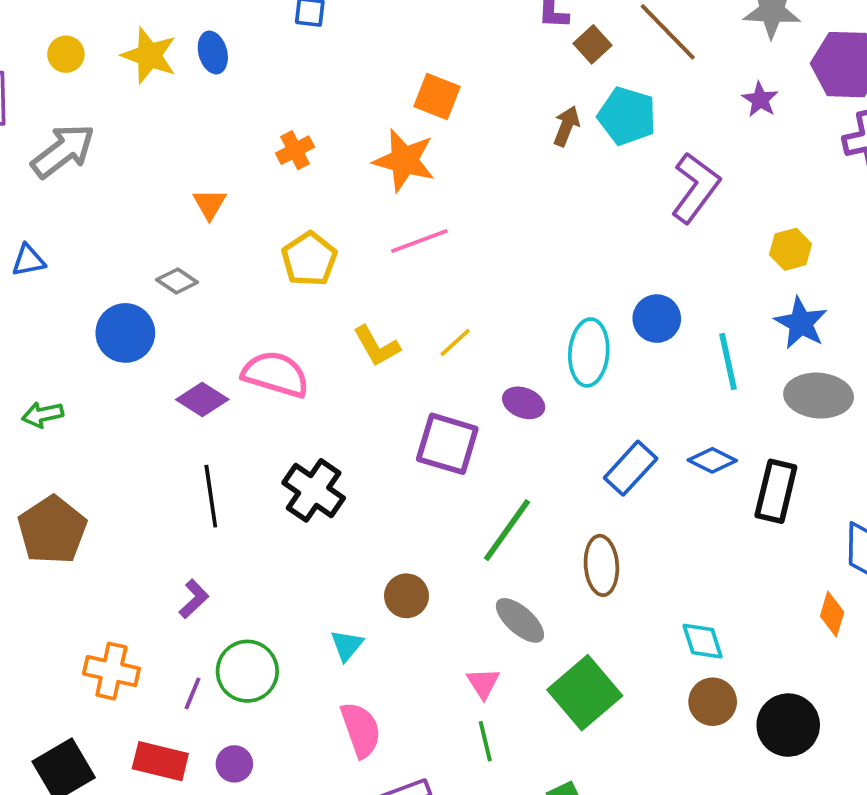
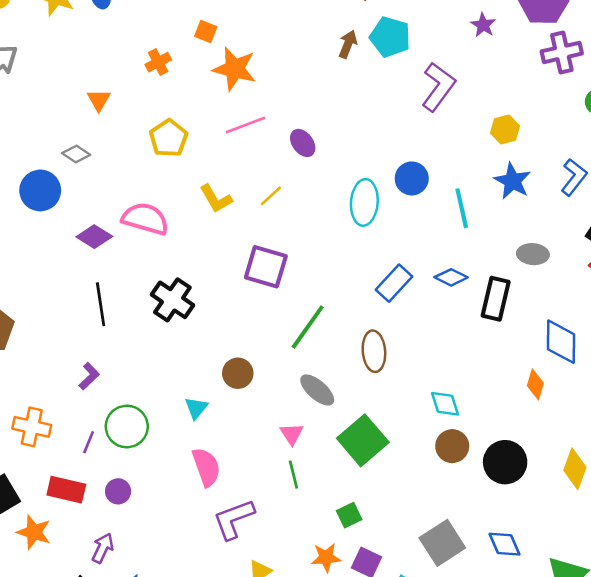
orange square: (437, 97) -> (206, 31), moved, size x0.7
gray ellipse: (819, 396) -> (533, 254), moved, size x0.7
purple ellipse: (524, 403) -> (303, 143), moved, turned 32

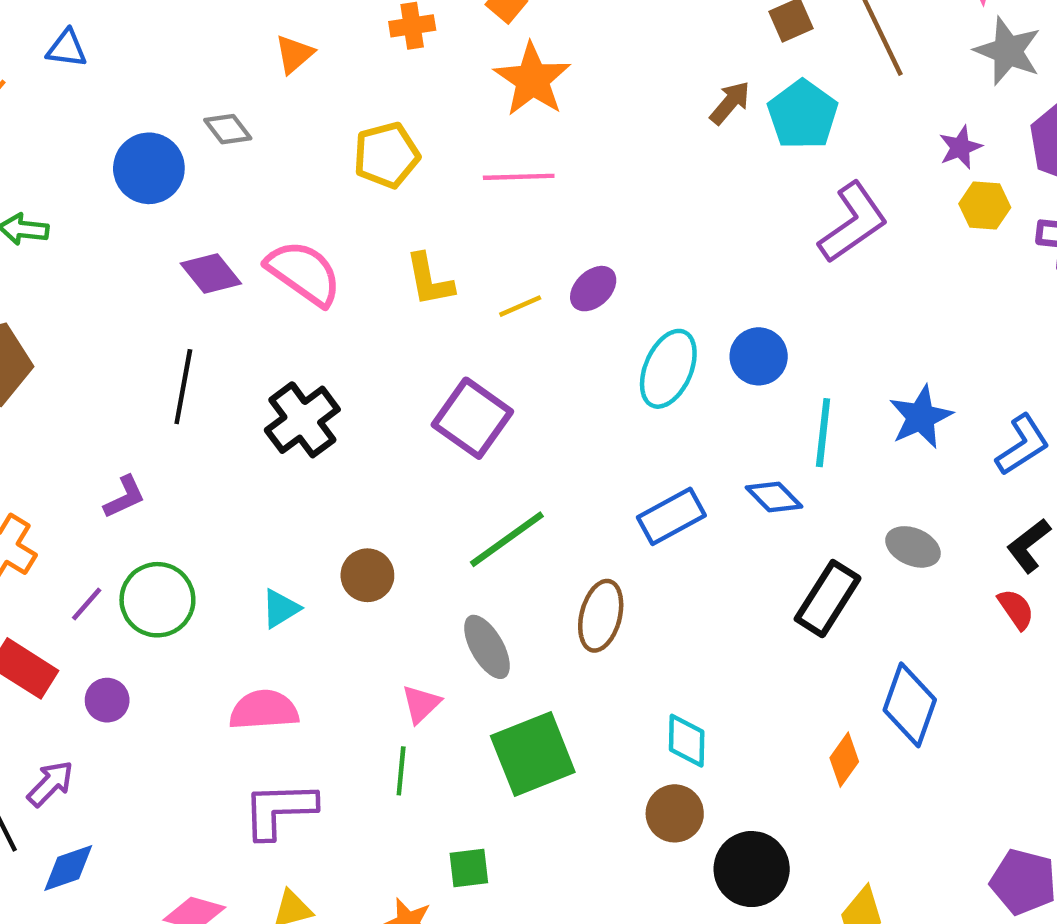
yellow hexagon: (505, 130) -> (985, 206), moved
purple ellipse: (303, 143) -> (593, 289), moved, turned 64
blue diamond: (451, 277) -> (774, 497), moved
pink semicircle: (206, 467) -> (264, 710), turned -93

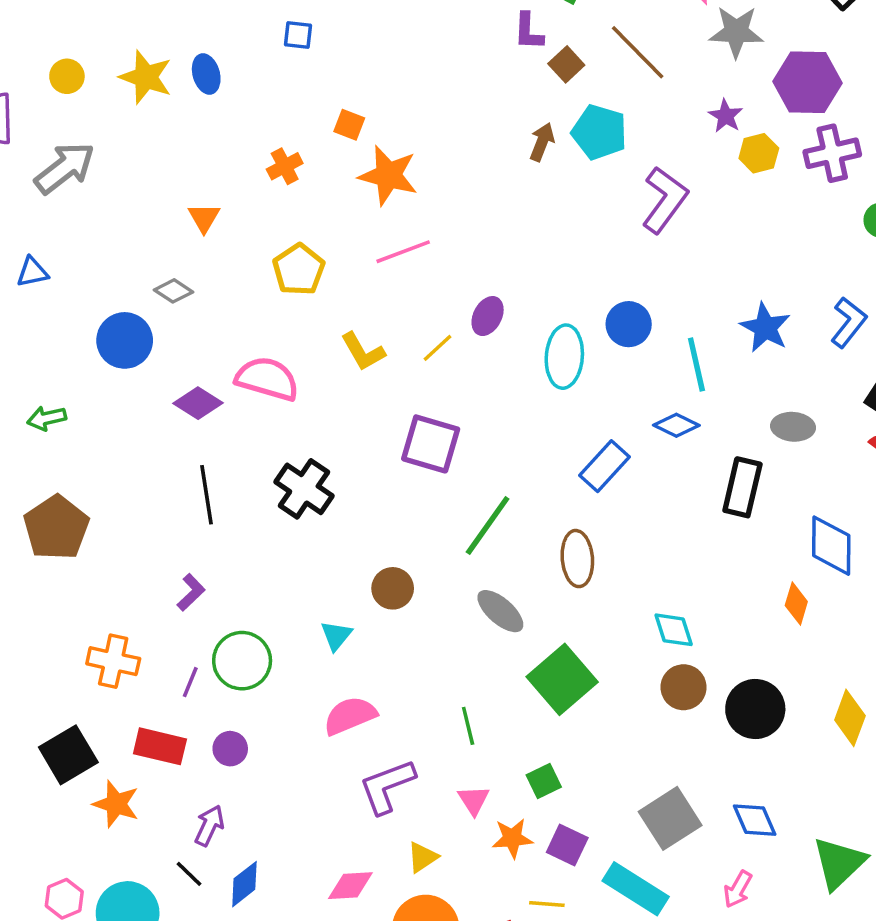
pink triangle: (421, 704) -> (474, 800), moved

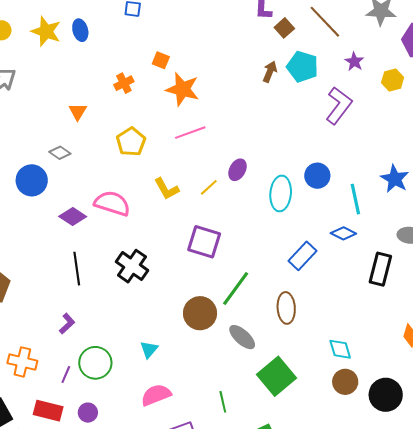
purple star: (726, 116) -> (354, 62), moved
brown circle: (393, 588) -> (200, 313), moved, size x1.4

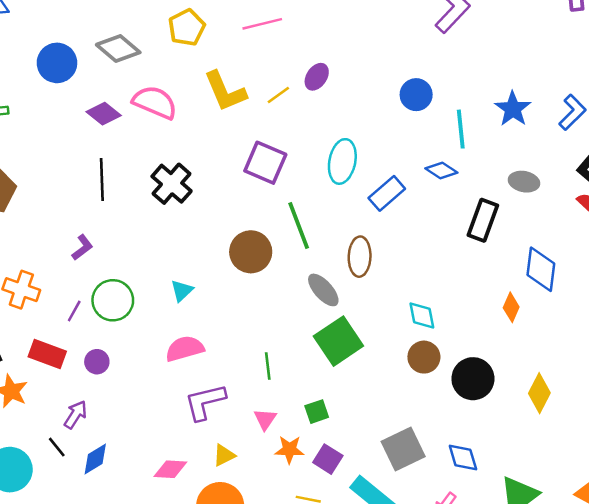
gray diamond: (60, 153) -> (118, 49), moved, size x1.6
yellow L-shape: (167, 189) -> (225, 91), size x1.4
cyan ellipse: (281, 193) -> (342, 161), moved
green line: (236, 288) -> (299, 225), turned -63
gray ellipse: (242, 337) -> (323, 290), moved

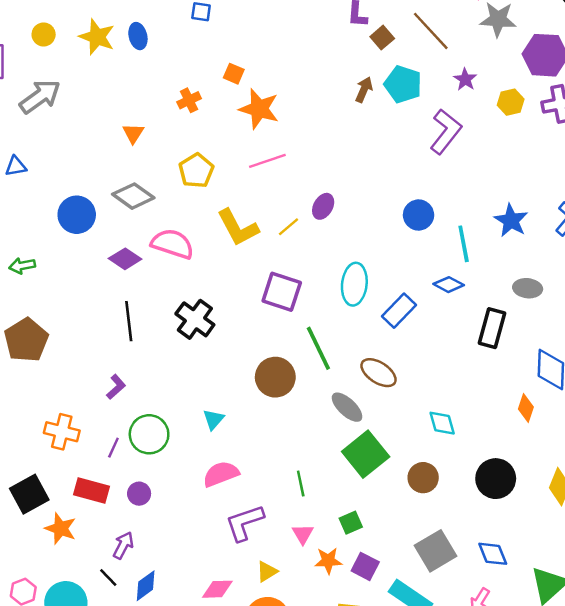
brown ellipse: (360, 257) -> (379, 373), turned -54
brown circle: (424, 357) -> (423, 478), moved

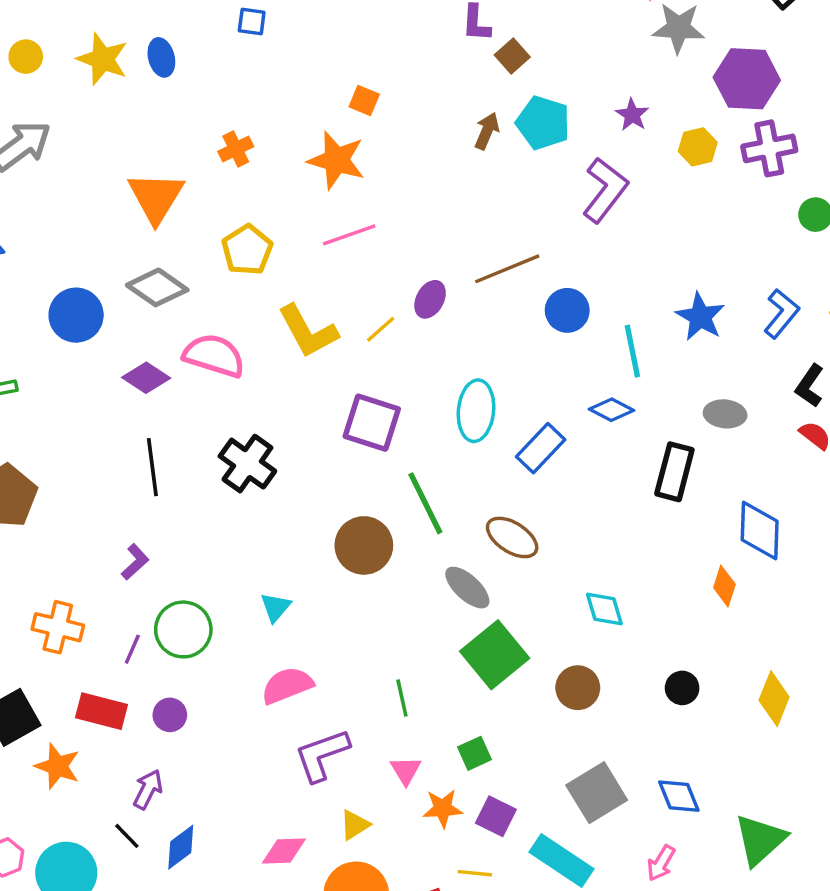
brown line: (431, 31) -> (507, 269), moved, turned -69
orange square: (234, 74) -> (364, 100), moved
orange triangle: (133, 133) -> (156, 197), size x1.8
black circle: (496, 479) -> (682, 688), size x0.6

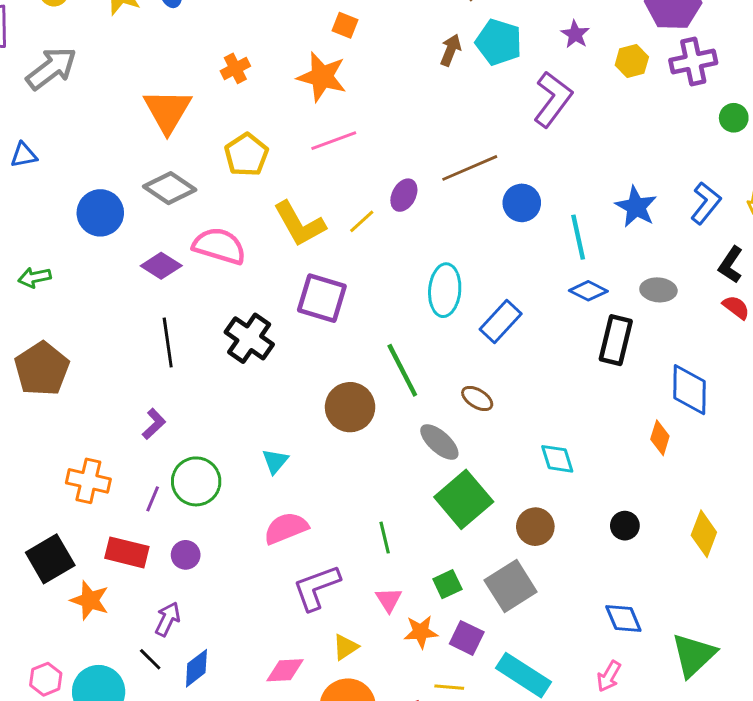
blue diamond: (611, 410) -> (588, 291), moved
purple square: (372, 423) -> (322, 298), moved
brown ellipse: (512, 537) -> (477, 399), size x0.7
gray square: (597, 793) -> (511, 586), moved

